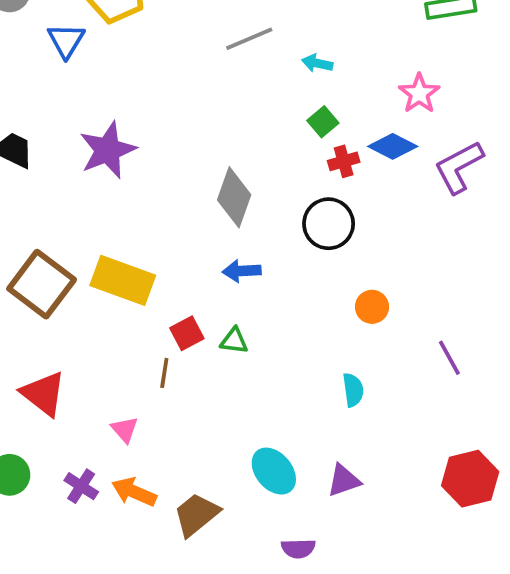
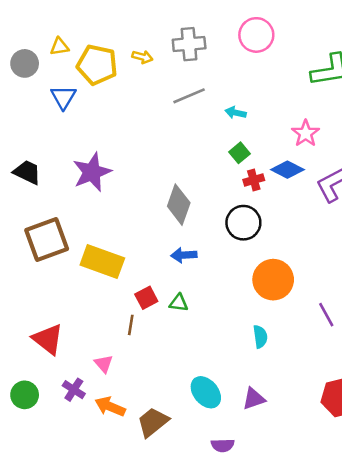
brown square: (42, 284) -> (47, 240), moved, turned 33
orange circle: (372, 307) -> (273, 280), size x1.8
purple cross: (81, 486) -> (74, 390), moved

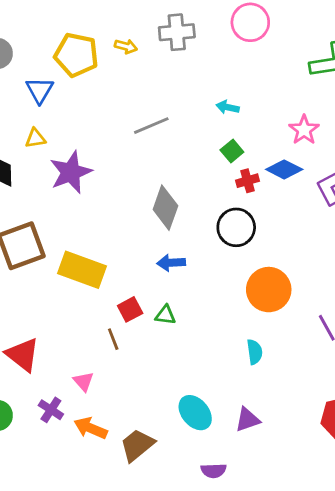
yellow triangle: (60, 47) -> (35, 138), moved
gray line: (189, 96) -> (151, 126), moved
brown line: (131, 325) -> (113, 339), turned -30

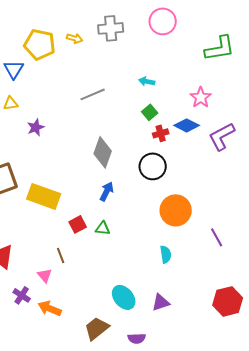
purple star: (71, 172) -> (36, 127), size x0.6
blue arrow: (171, 263) -> (107, 191), turned 120
brown line: (113, 339) -> (61, 255), moved
brown trapezoid: (137, 445) -> (97, 328), moved

